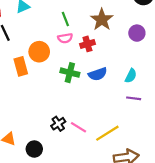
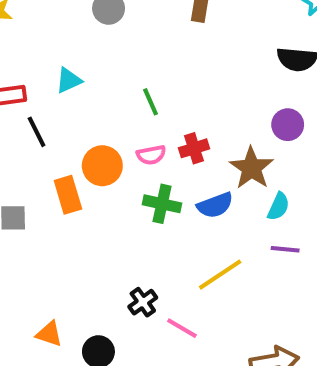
brown star: (102, 20) -> (251, 168), moved
pink semicircle: (65, 38) -> (151, 155), moved
pink line: (79, 127) -> (182, 328), moved
yellow line: (107, 133) -> (220, 275), moved

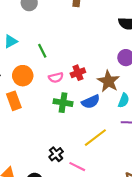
green line: (151, 102) -> (42, 51), moved
orange circle: (102, 166) -> (23, 76), moved

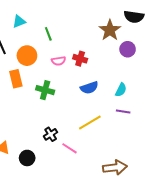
red cross: (78, 73) -> (80, 59), turned 32
brown star: (108, 81) -> (110, 30), moved
green cross: (63, 103) -> (45, 90), moved

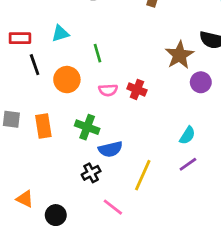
orange rectangle: (16, 79) -> (43, 126), moved
blue semicircle: (89, 88) -> (110, 149), moved
purple line: (123, 112) -> (188, 164), turned -48
yellow line: (90, 123) -> (143, 175), turned -40
black cross: (51, 134) -> (91, 173), moved

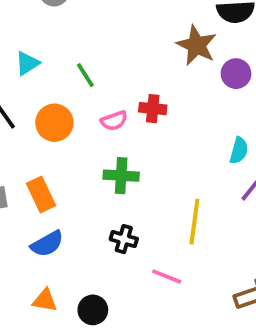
green cross: (87, 127) -> (121, 176), moved
blue semicircle: (110, 149) -> (47, 244), moved
black cross: (91, 173) -> (124, 239), turned -30

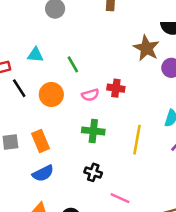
cyan triangle: (27, 63) -> (35, 55), turned 35
yellow line: (194, 222) -> (137, 140), moved

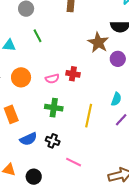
green line: (73, 64) -> (37, 36), moved
blue semicircle: (43, 173) -> (28, 139), moved

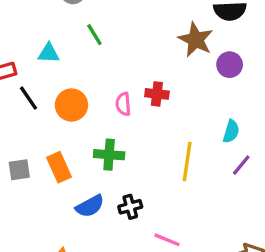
pink semicircle: (52, 79) -> (123, 104), turned 104
green cross: (54, 108) -> (109, 155), moved
black cross: (53, 141) -> (130, 207), turned -32

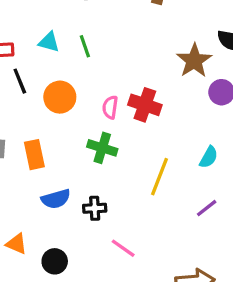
green line: (94, 35) -> (85, 46), moved
red cross: (157, 94) -> (145, 105), size x1.4
green cross: (109, 155) -> (102, 148), moved
purple line: (241, 165) -> (207, 208), moved

